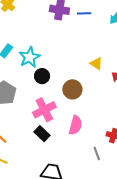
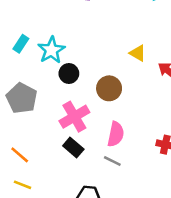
gray line: (97, 153) -> (112, 161), moved, turned -40

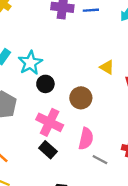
pink cross: (74, 117) -> (50, 122), turned -35
gray line: (112, 161) -> (100, 160), moved

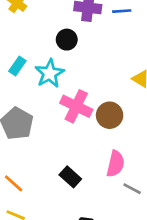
black circle: (45, 84) -> (67, 40), moved
pink cross: (50, 122) -> (76, 106), moved

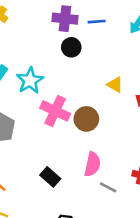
black circle: (67, 40) -> (71, 47), moved

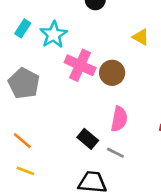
black rectangle: (50, 177) -> (88, 139), moved
gray line: (108, 187) -> (115, 153), moved

